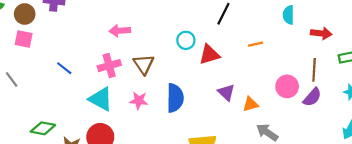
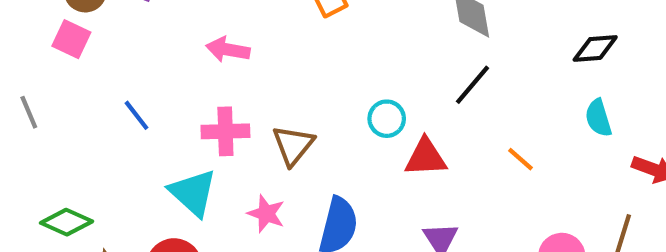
cyan semicircle: (288, 15) -> (598, 118), turned -30
pink arrow: (120, 31) -> (228, 50), moved
orange line: (256, 44) -> (521, 159), turned 40

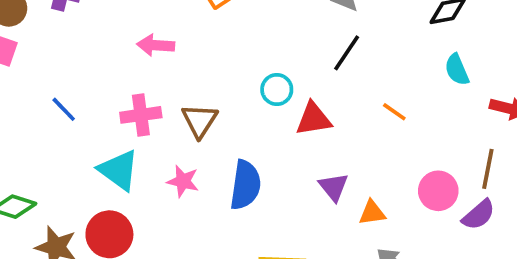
pink arrow: (228, 50) -> (156, 45), moved

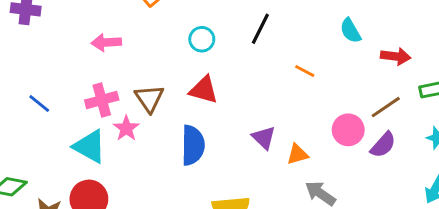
cyan circle: (277, 90) -> (202, 39), moved
red triangle: (313, 119) -> (204, 90), moved, turned 32
brown line: (488, 169) -> (386, 107), turned 52
pink star: (183, 181) -> (126, 128), moved, turned 30

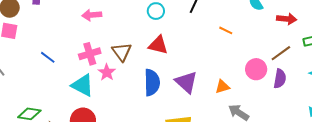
purple triangle: (264, 138) -> (186, 82), moved, size x1.4
purple semicircle: (383, 145) -> (280, 79), turned -30

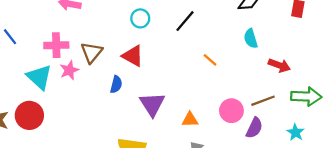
blue semicircle: (152, 82) -> (116, 84), moved, size x0.6

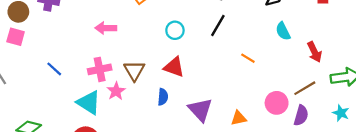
red arrow: (279, 65) -> (314, 52), turned 54

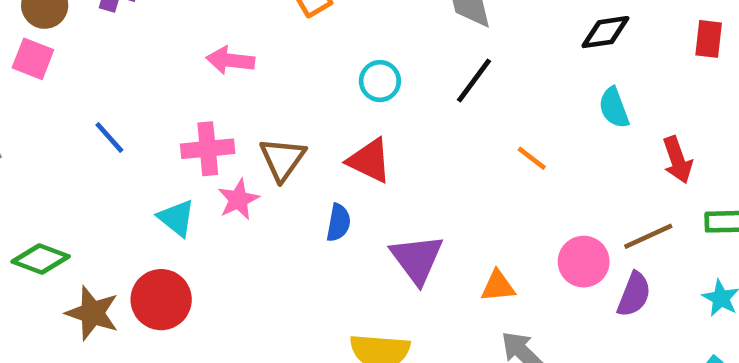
cyan triangle: (89, 102) -> (176, 218), size x0.7

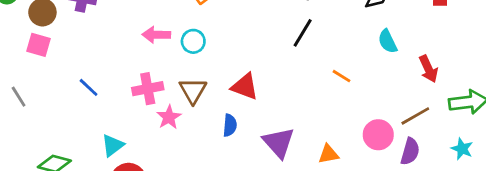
cyan circle: (380, 81) -> (193, 41), moved
cyan triangle: (176, 218) -> (113, 145), moved, turned 50

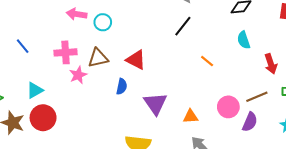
brown triangle: (193, 91) -> (98, 58), turned 40

